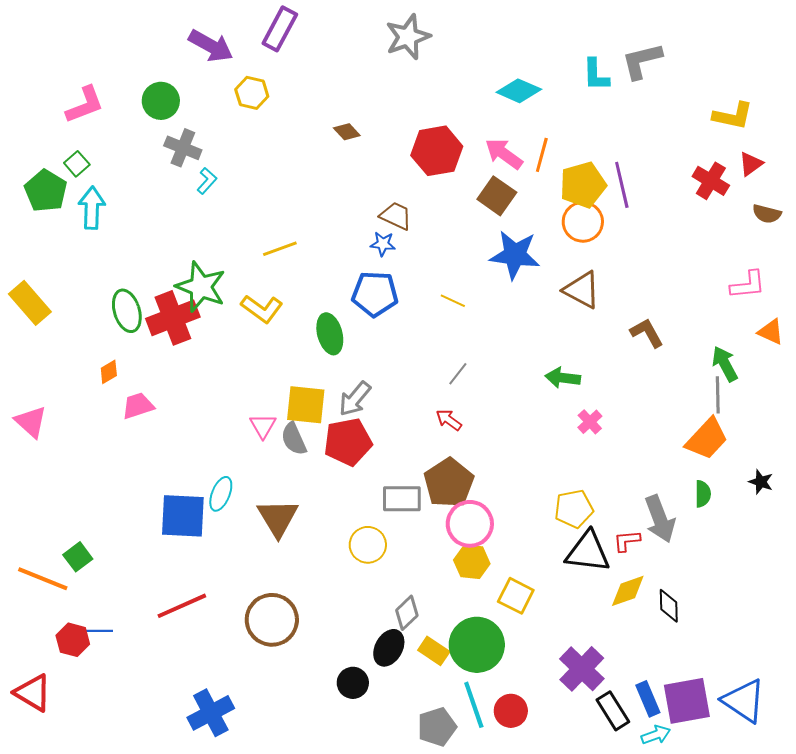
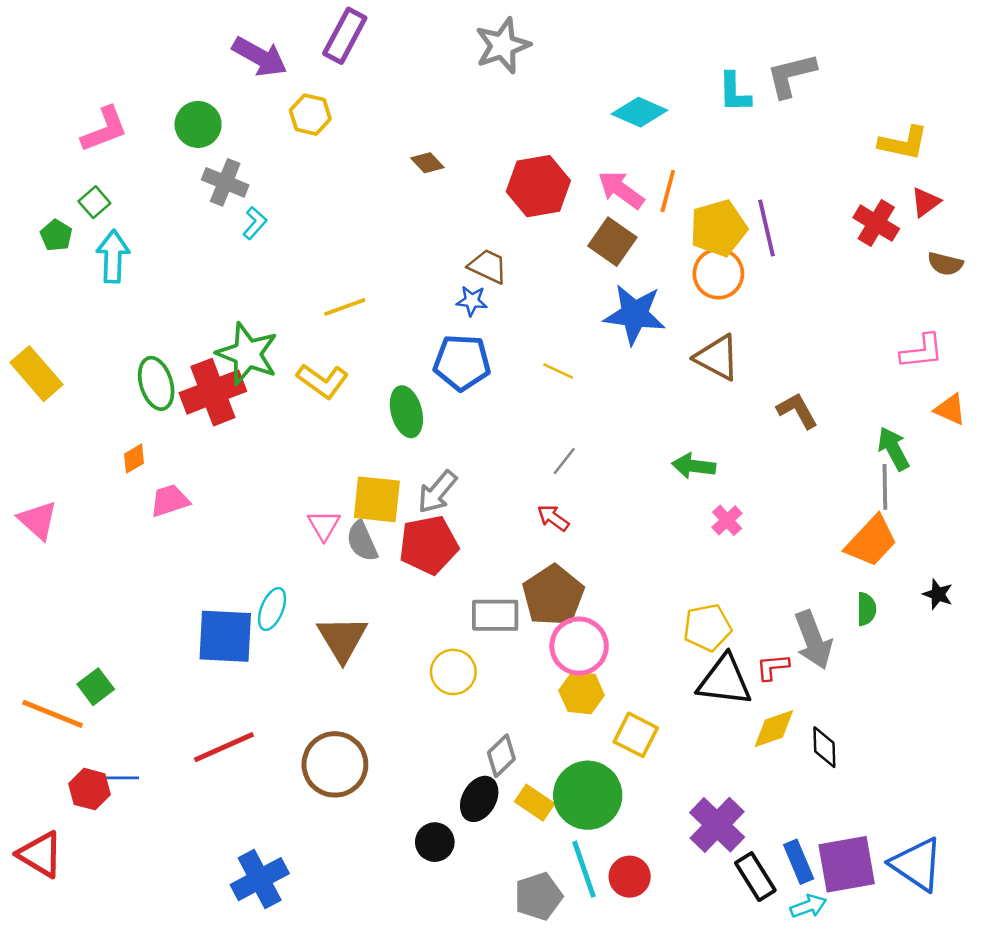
green pentagon: (46, 191) -> (56, 235), size x0.6

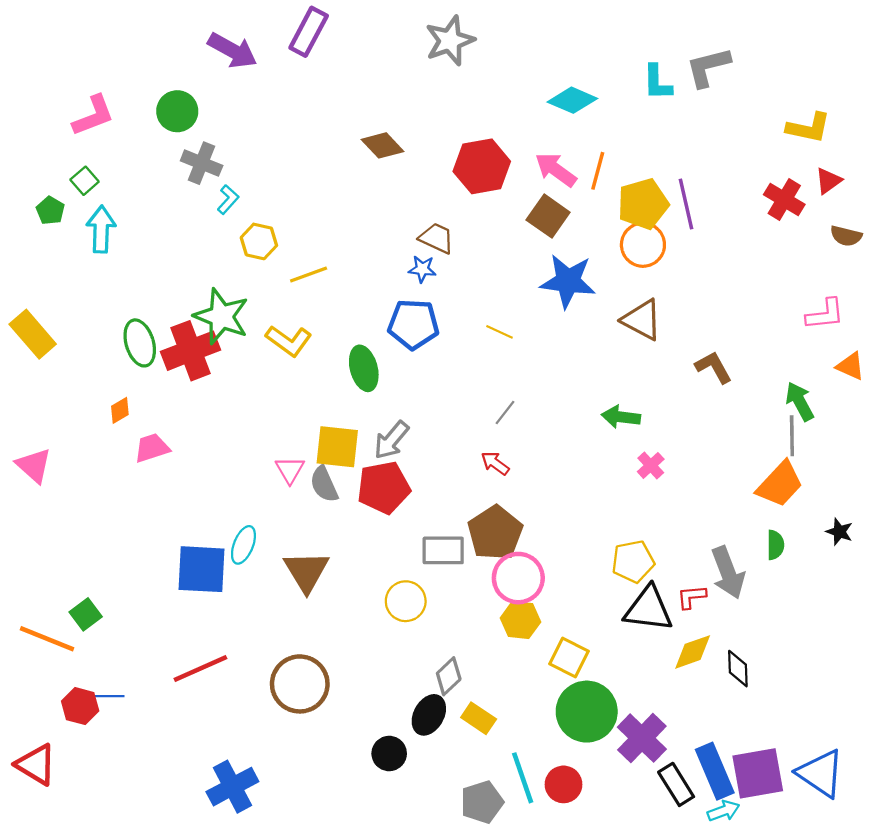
yellow hexagon: (310, 115) -> (259, 241), moved
brown diamond: (427, 163) -> (383, 145), size x1.4
green circle: (588, 795) -> (587, 712), moved
blue rectangle: (799, 862) -> (715, 771), size x1.4

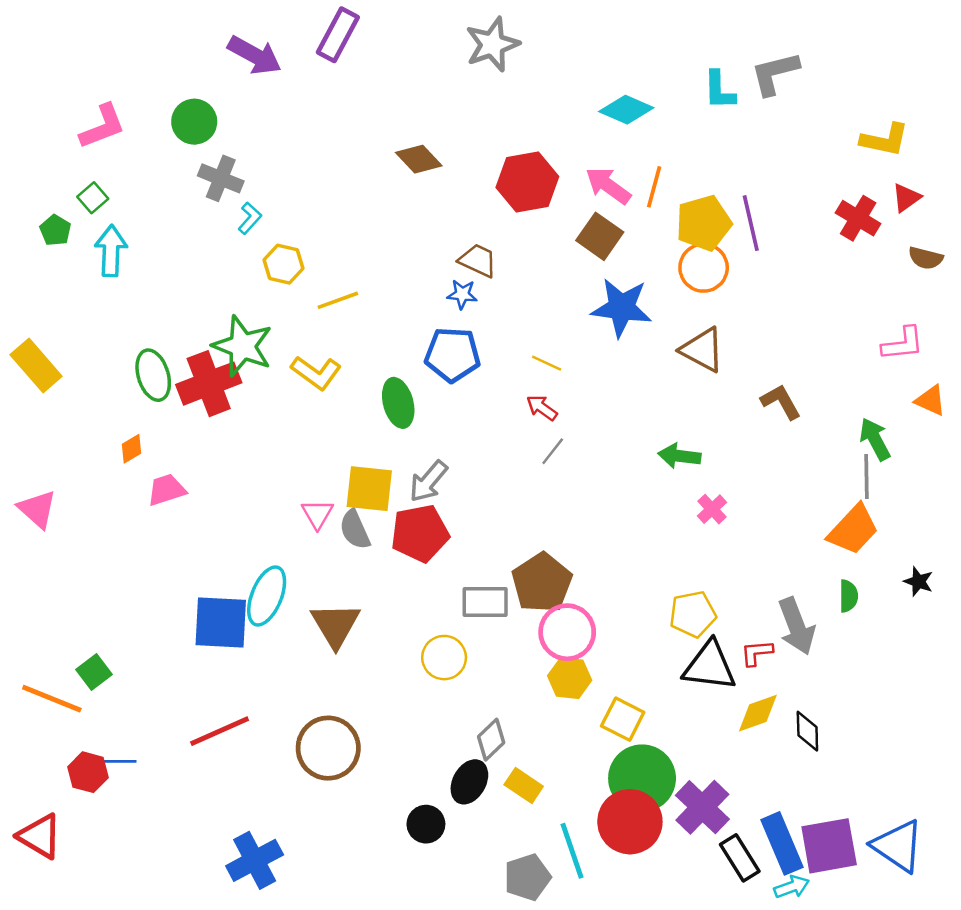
red arrow: (495, 463) -> (542, 408), moved
cyan ellipse: (243, 545) -> (267, 596), size x1.4
red circle: (564, 784) -> (630, 822), moved, size x1.6

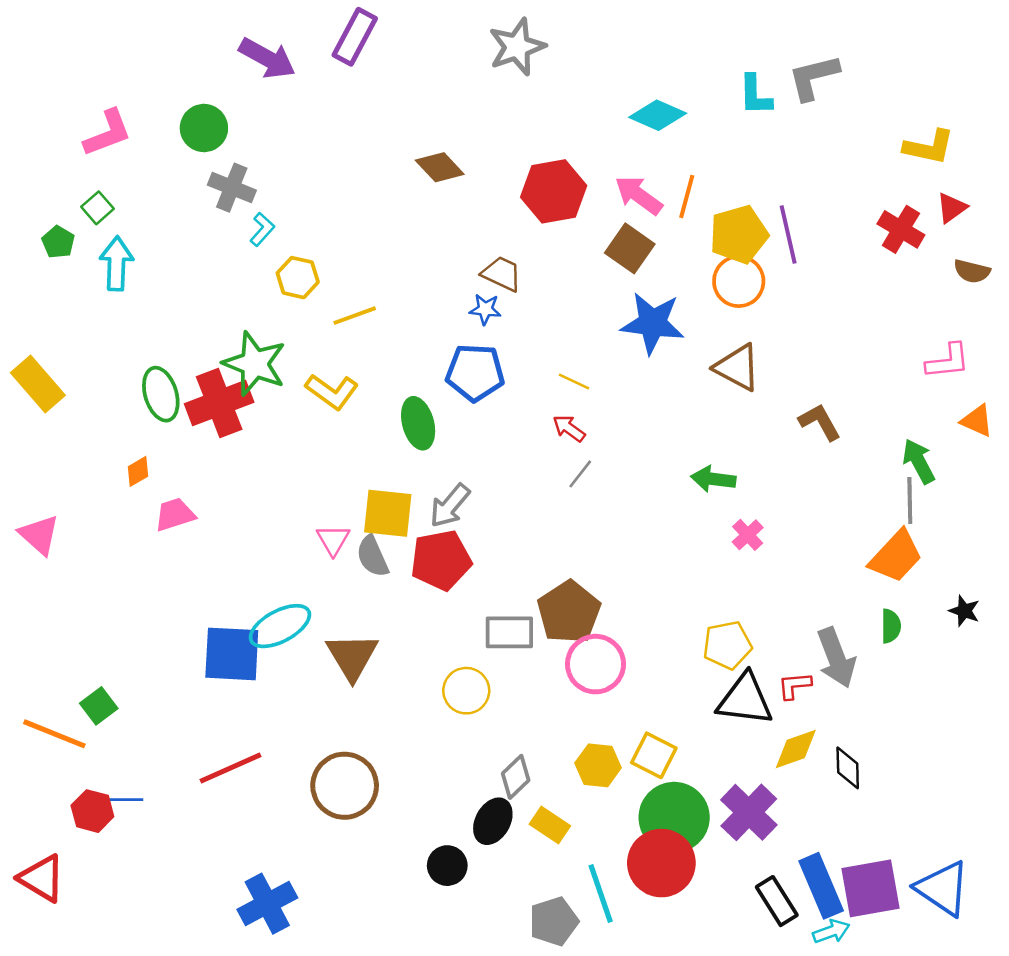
cyan ellipse: (267, 596) -> (280, 626), turned 40
yellow hexagon: (570, 678) -> (598, 765), moved
purple cross: (702, 807) -> (749, 812), moved

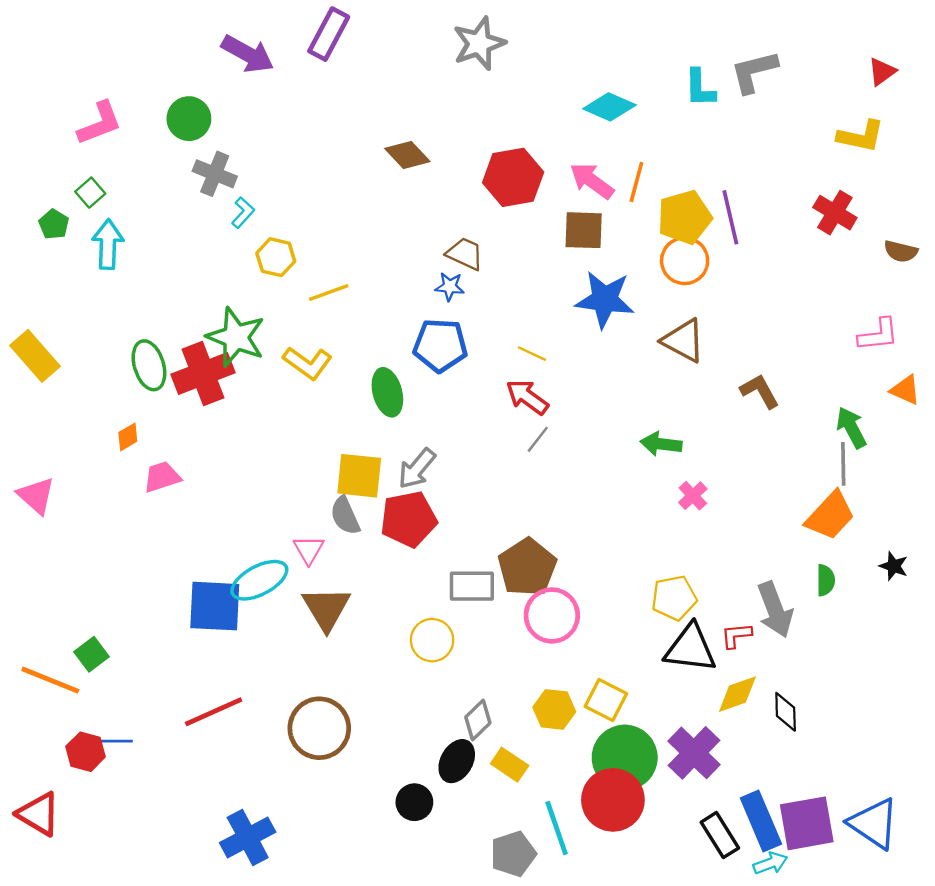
red triangle: (952, 208) -> (882, 72), moved
brown square: (630, 248) -> (584, 230), turned -33
red arrow: (569, 428) -> (527, 397), size x1.4
pink triangle: (333, 540) -> (309, 550), moved

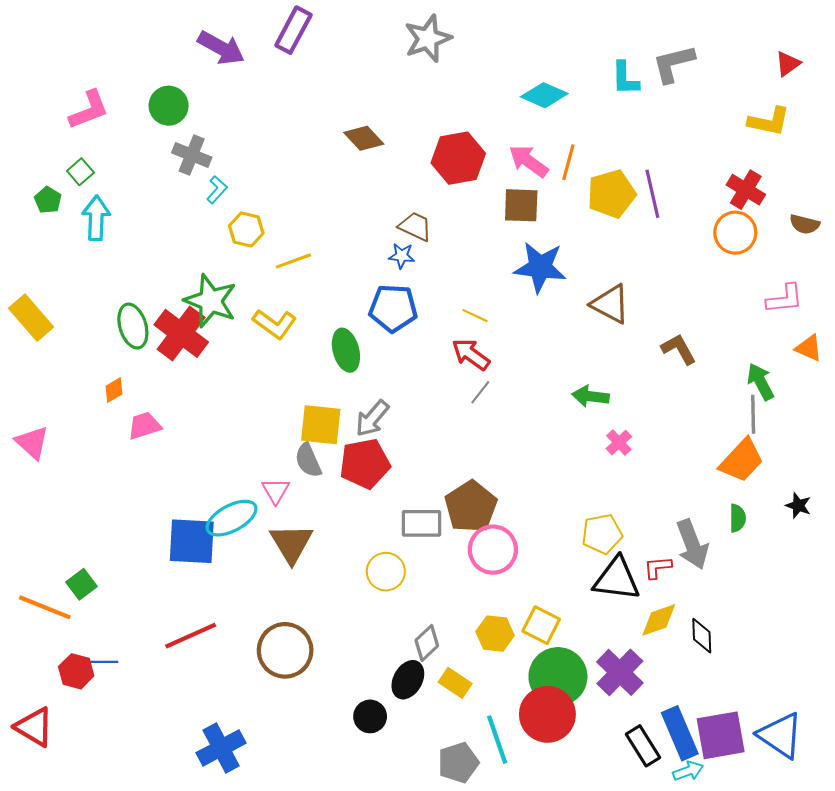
orange circle: (685, 261) -> (735, 233), moved
red cross: (203, 373) -> (181, 333), turned -32

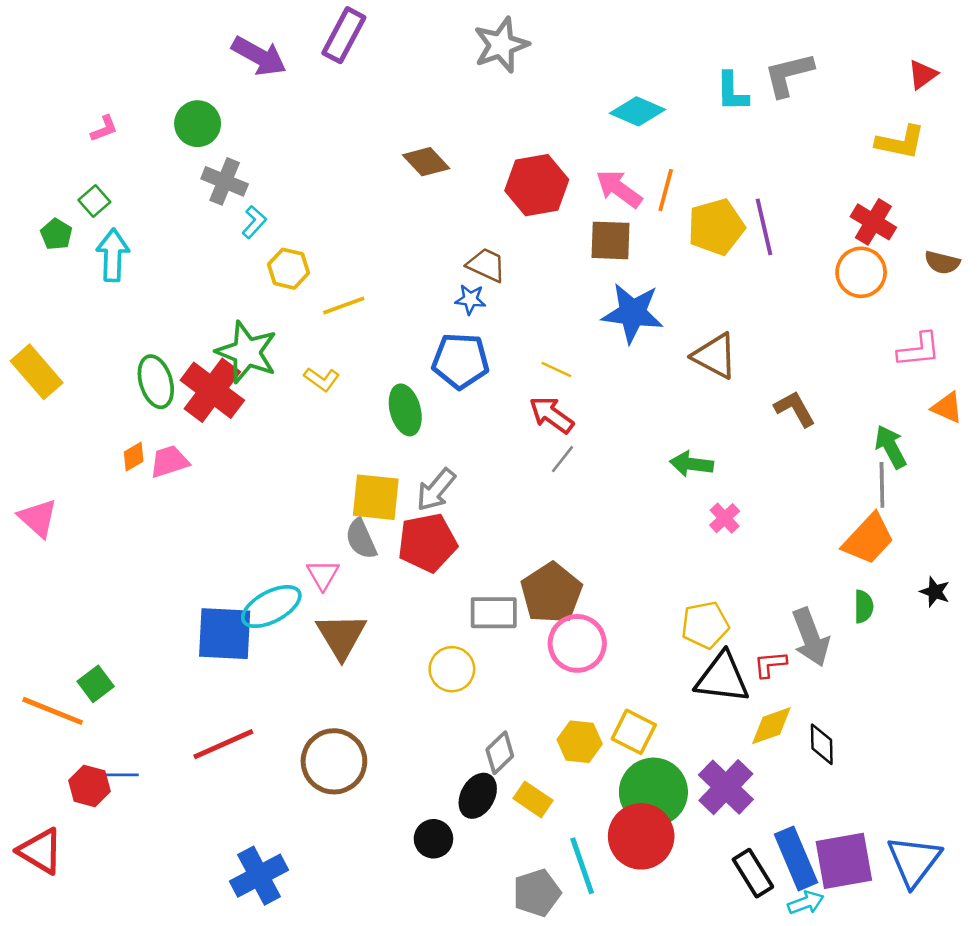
pink L-shape: (89, 110) -> (104, 129), size x0.6
yellow L-shape: (275, 324) -> (322, 379), size x0.7
pink trapezoid: (144, 426) -> (169, 462), moved
blue triangle: (780, 735) -> (914, 861), turned 33

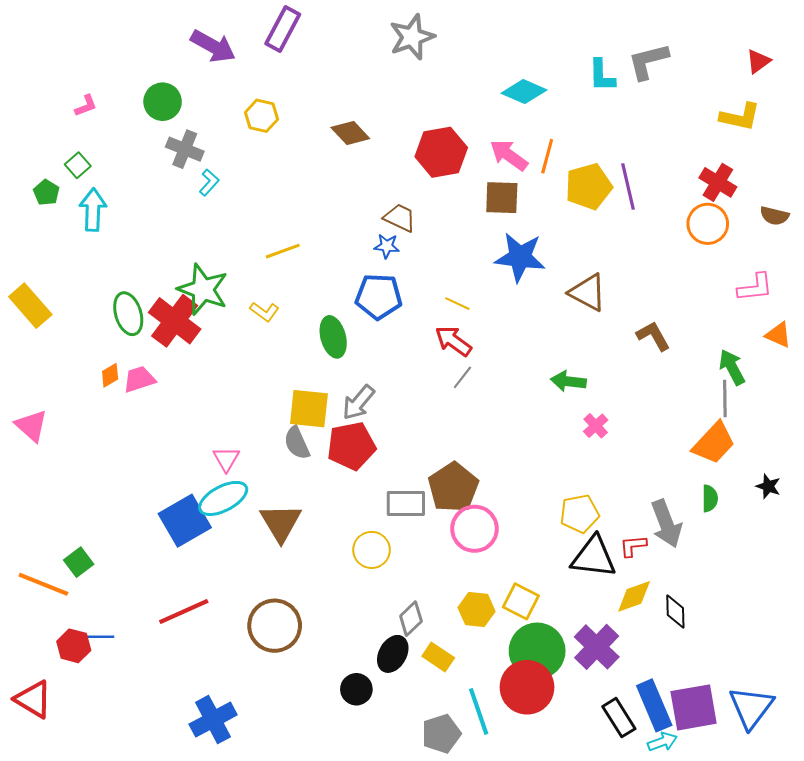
yellow hexagon: (289, 269) -> (261, 116), moved
pink triangle: (323, 575) -> (226, 459), moved
blue square: (225, 634) -> (185, 521), turned -33

